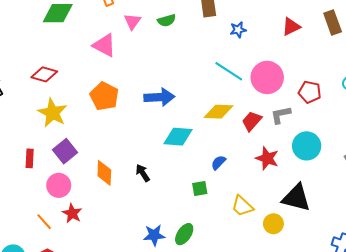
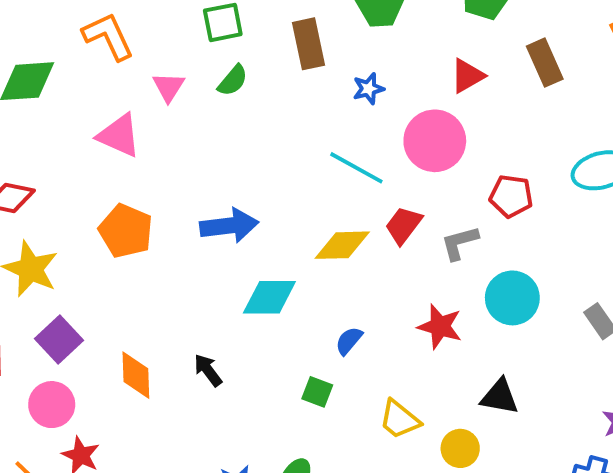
green semicircle: (167, 20) -> (233, 80), turned -30
pink circle: (267, 77) -> (435, 141), moved
red trapezoid: (252, 121) -> (403, 225), moved
green square: (200, 188) -> (317, 392), turned 35
black triangle: (296, 198) -> (500, 397), size x0.7

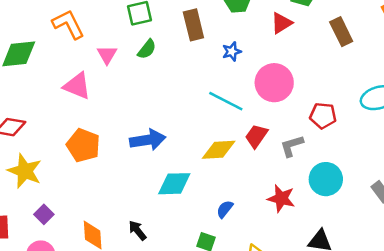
red triangle: (467, 76) -> (282, 23), moved
purple square: (59, 339) -> (44, 214), size x0.7

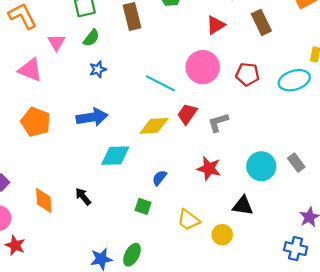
red triangle: (282, 23) -> (216, 25), moved
blue star: (232, 52) -> (98, 69), moved
red pentagon: (323, 116) -> (247, 74), moved
cyan circle: (326, 179) -> (261, 166), moved

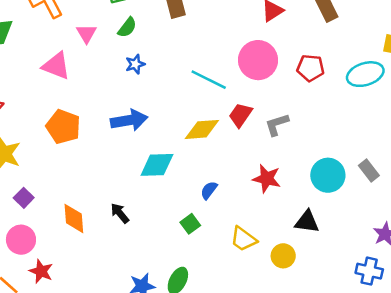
green square: (143, 206) -> (190, 224), turned 35

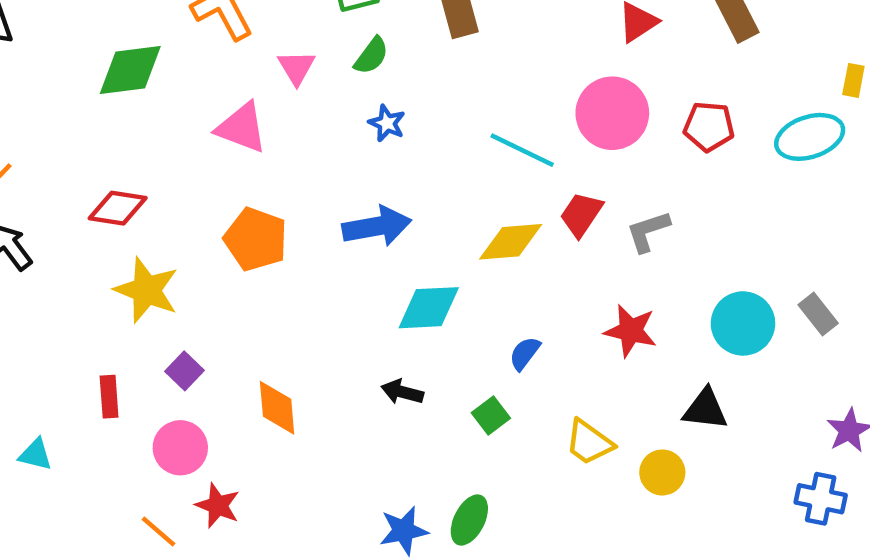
blue star: (135, 64) -> (387, 123), turned -30
black arrow: (120, 213) -> (402, 392), moved, turned -35

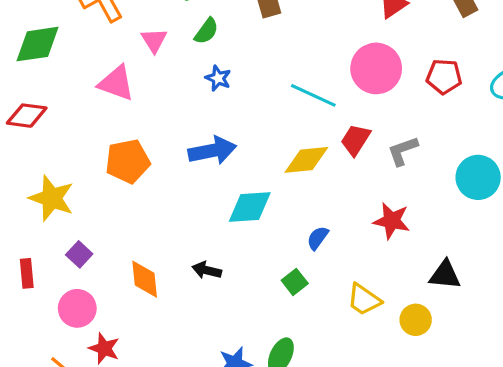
red diamond: (118, 208) -> (27, 116), moved
orange pentagon: (256, 239) -> (128, 161), turned -30
cyan circle: (743, 323) -> (478, 177), moved
black arrow: (402, 392) -> (207, 270), moved

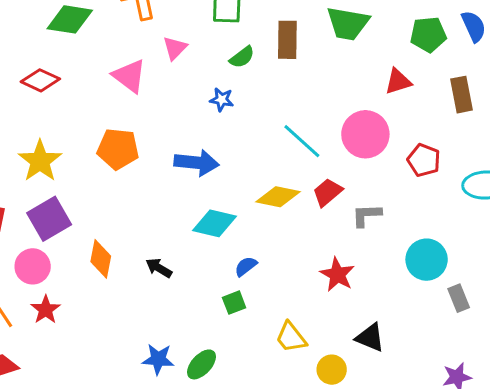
green semicircle: (206, 31) -> (242, 57), moved
blue star: (218, 78) -> (222, 100), turned -30
blue semicircle: (318, 238) -> (246, 266), moved
purple square: (79, 254) -> (49, 219), size x1.8

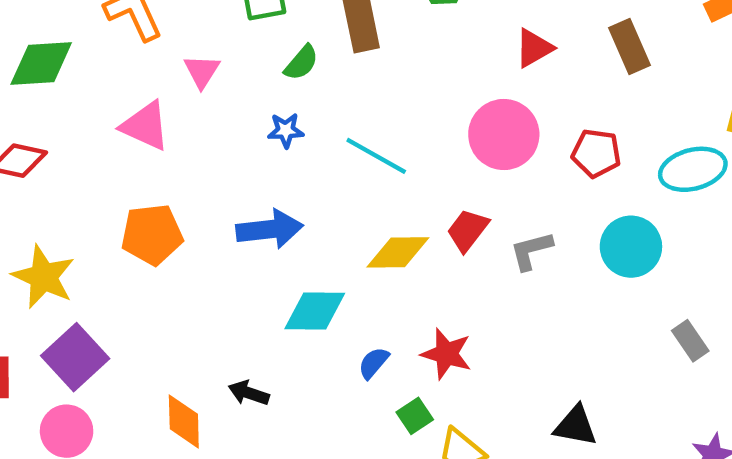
cyan line: (302, 141) -> (376, 156), moved
orange diamond: (101, 259) -> (184, 422), moved
cyan circle: (427, 260) -> (631, 247), moved
red star: (337, 275) -> (446, 354), moved
green square: (234, 303) -> (415, 416), moved

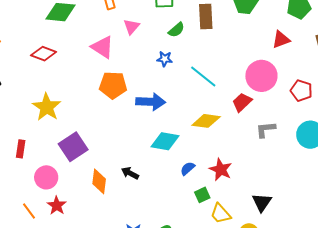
red trapezoid: (468, 230) -> (242, 102), moved
orange pentagon: (152, 234) -> (113, 85), moved
purple square: (75, 357) -> (73, 147), moved
black triangle: (576, 426) -> (262, 202), moved, turned 45

